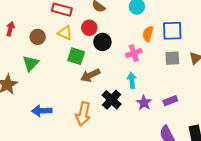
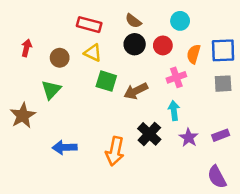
red circle: (89, 28) -> (163, 45), moved
black circle: (102, 42) -> (135, 44), moved
brown arrow: (90, 75) -> (136, 91), moved

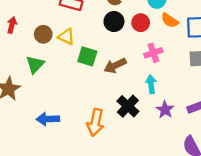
yellow triangle: (93, 53) -> (66, 37), moved
orange semicircle: (194, 54) -> (170, 20), moved, turned -72

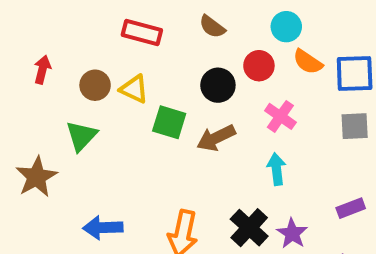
black circle: (114, 22) -> (218, 85), moved
pink cross: (153, 53) -> (280, 116), turned -36
black cross: (128, 106) -> (249, 228), moved
purple star: (165, 110) -> (292, 233), moved

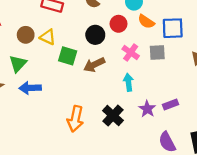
gray square: (355, 126) -> (157, 53), moved
blue arrow: (103, 228) -> (30, 88), moved
purple star: (292, 233) -> (147, 109), moved

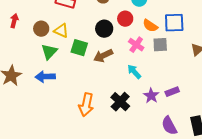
orange semicircle: (146, 22) -> (150, 26), moved
green triangle: (18, 64) -> (49, 52), moved
cyan arrow: (128, 82) -> (134, 72), turned -35

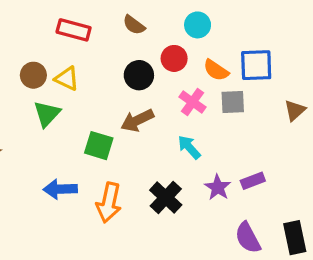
green square: (79, 48) -> (99, 146), moved
blue arrow: (45, 77) -> (60, 189), moved

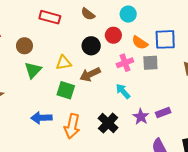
yellow triangle: (67, 79) -> (64, 63), moved, turned -35
pink cross: (193, 102) -> (125, 63), turned 35

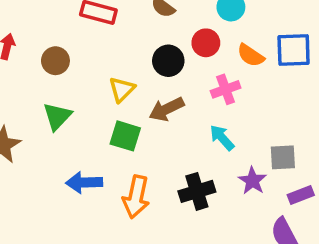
yellow triangle: (64, 63) -> (122, 89), turned -35
gray square: (150, 63) -> (283, 157), moved
green triangle: (33, 70) -> (57, 116), moved
purple rectangle: (163, 112) -> (301, 195), moved
black cross: (108, 123) -> (197, 191), turned 30

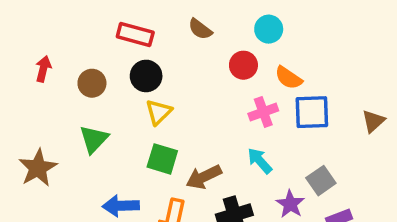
blue square: (294, 50) -> (312, 112), moved
black circle: (168, 61) -> (146, 76), moved
brown arrow: (166, 109) -> (204, 177), moved
gray square: (283, 157) -> (321, 181), turned -32

